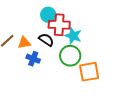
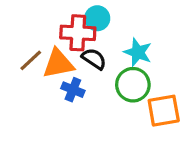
red cross: (59, 25) -> (78, 33), moved
orange triangle: (24, 43) -> (58, 64), size x1.5

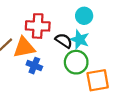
cyan circle: (97, 18) -> (84, 16), moved
black semicircle: (94, 59) -> (64, 41), moved

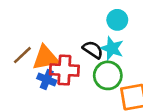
red cross: (38, 26) -> (64, 70), moved
blue cross: (34, 66) -> (47, 80), moved

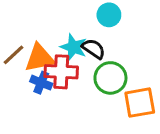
cyan circle: (117, 20) -> (109, 15), moved
cyan star: (112, 48) -> (74, 47), moved

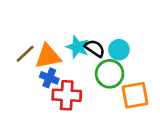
cyan circle: (109, 15) -> (119, 50), moved
red cross: (61, 72) -> (67, 95), moved

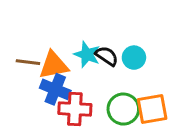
brown line: (25, 54) -> (28, 62), turned 50
green circle: (110, 74) -> (123, 109), moved
blue cross: (49, 78) -> (55, 89), size x1.4

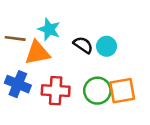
cyan star: (87, 55) -> (49, 29), moved
brown line: (28, 62) -> (15, 38), moved
blue cross: (55, 89) -> (18, 84), moved

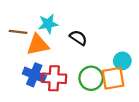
cyan star: (49, 29) -> (48, 24), turned -30
cyan circle: (107, 46) -> (122, 61), moved
blue cross: (18, 84) -> (34, 75), moved

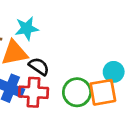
black semicircle: (78, 38) -> (39, 66), moved

